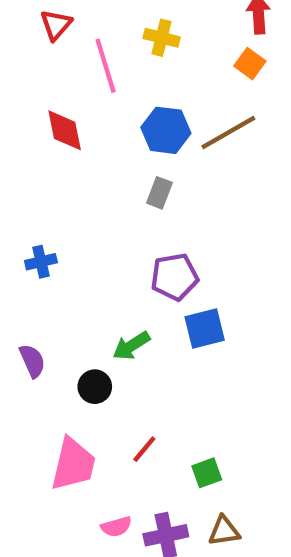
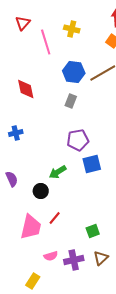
red diamond: (65, 130) -> (26, 89), moved
red line: (144, 449) -> (55, 218), moved
brown triangle: (224, 531) -> (101, 258), turned -35

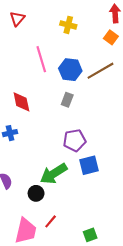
pink line: (46, 42) -> (41, 59), moved
red diamond: (26, 89) -> (21, 102), moved
green arrow: (58, 172) -> (54, 174), size x1.5

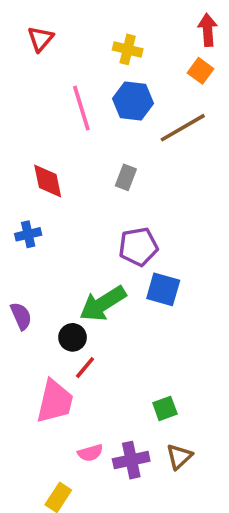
blue hexagon: (70, 70) -> (133, 101), moved
blue square: (89, 165) -> (163, 289), turned 30
red line: (51, 221) -> (85, 368), moved

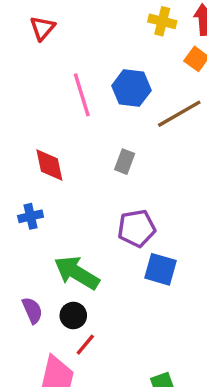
yellow cross: (128, 49) -> (162, 21), moved
green arrow: (103, 304) -> (77, 273), moved, turned 63
purple semicircle: (21, 316) -> (32, 310), moved

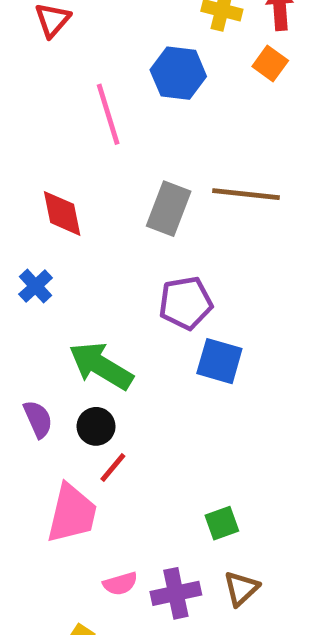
blue hexagon: (131, 88) -> (178, 73), moved
brown line: (179, 114) -> (246, 194), moved, turned 36
gray rectangle: (125, 162) -> (169, 209), size x1.5
blue cross: (31, 216) -> (36, 286), turned -30

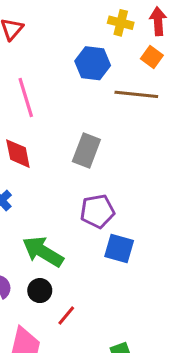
pink line: (108, 114) -> (26, 98), moved
brown line: (246, 194) -> (136, 94), moved
red line: (113, 467) -> (66, 315), moved

